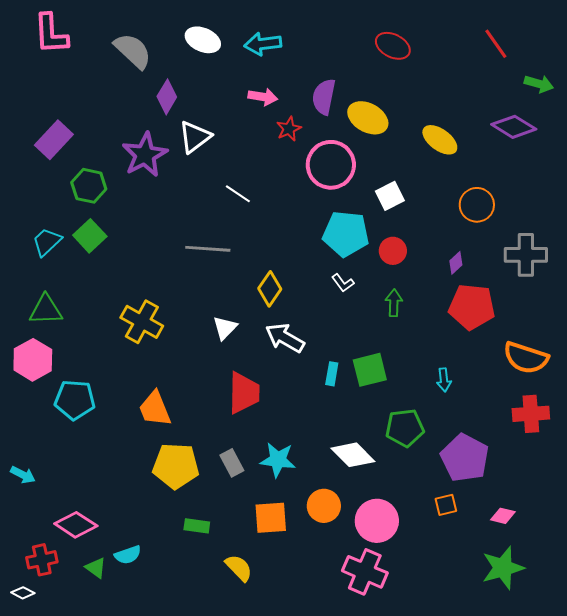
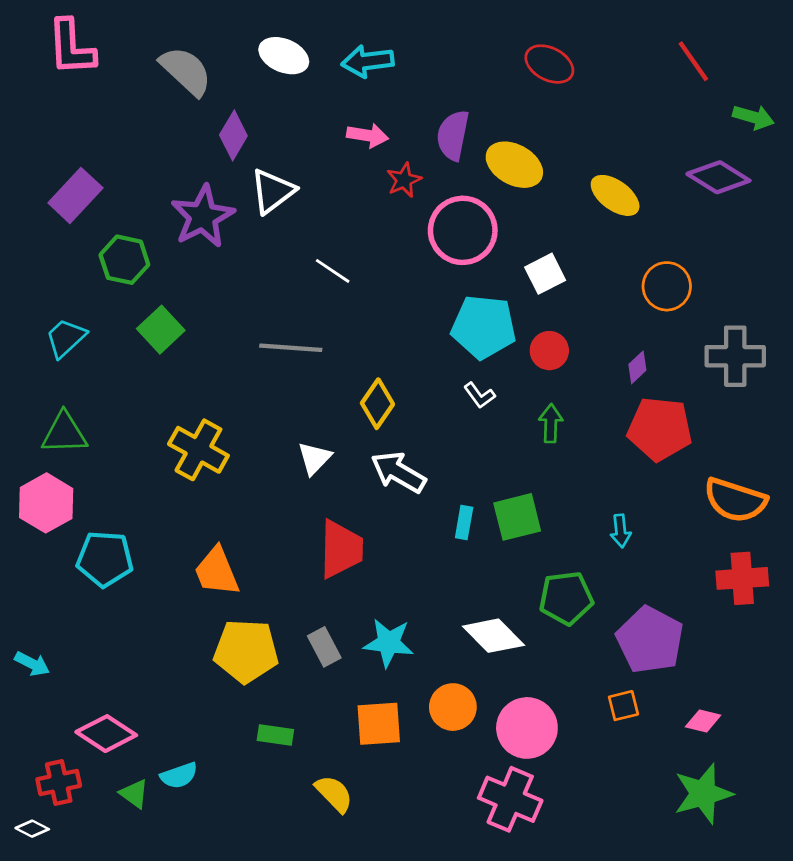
green square: (90, 236) -> (161, 330), moved

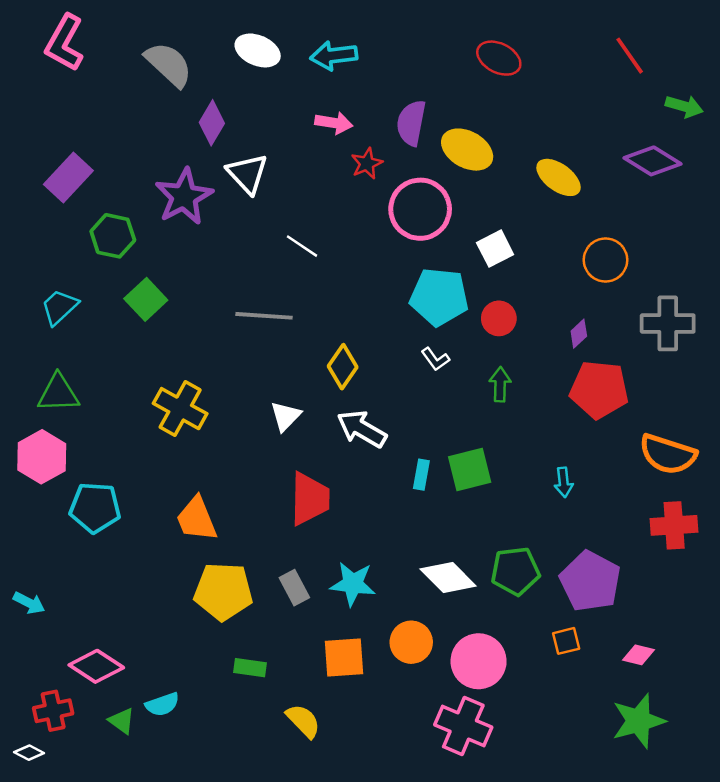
pink L-shape: (71, 47) -> (65, 43), turned 32
white triangle: (273, 191) -> (247, 174), turned -36
green pentagon: (566, 598) -> (515, 571), moved

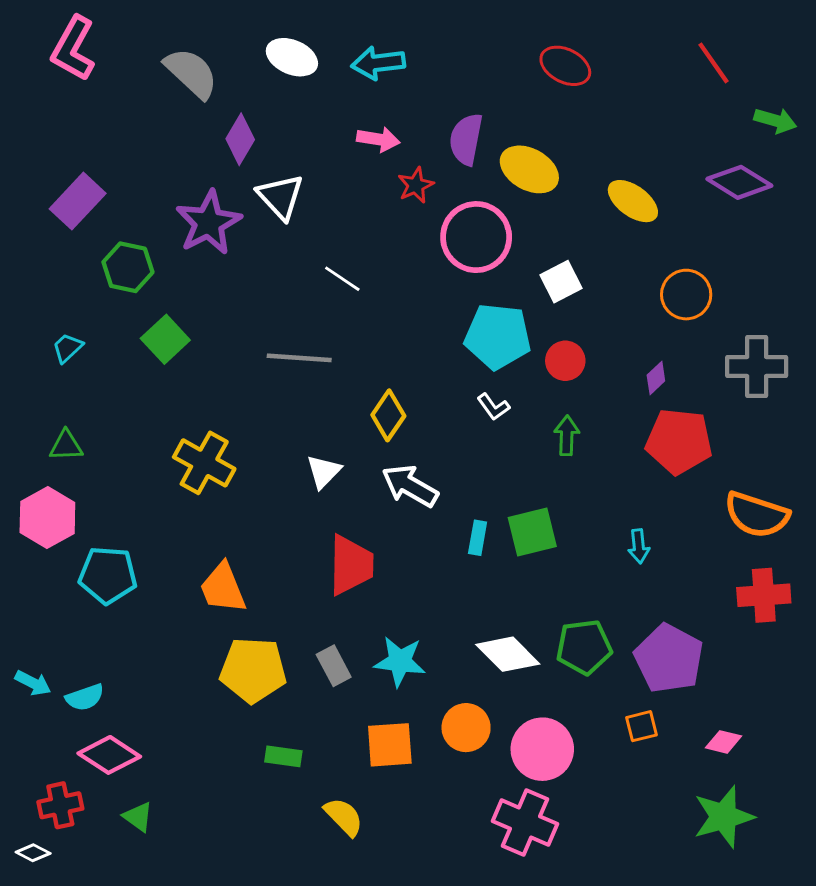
cyan trapezoid: (59, 307) -> (68, 348), size x0.7
green triangle: (58, 393) -> (66, 446), size x0.7
cyan semicircle: (162, 704) -> (85, 697), moved

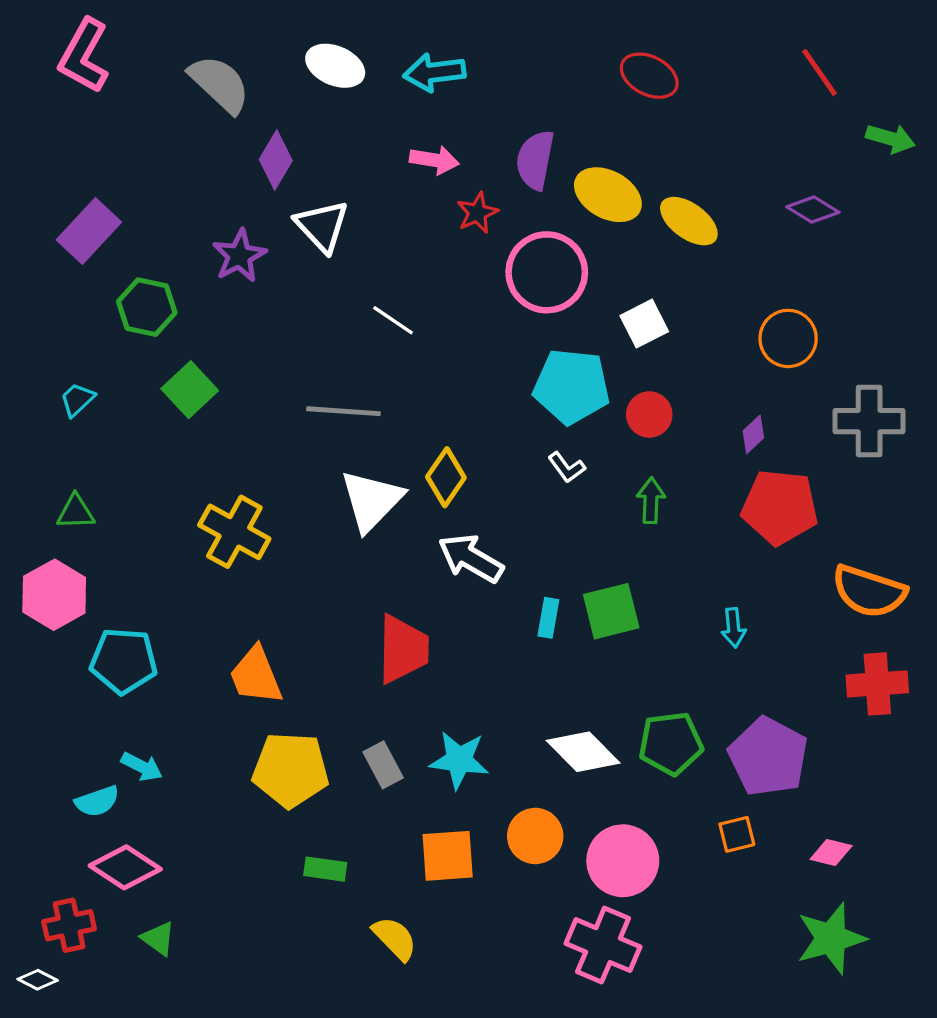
purple diamond: (739, 182) -> (813, 210), moved, size x0.7
yellow ellipse: (633, 201) -> (689, 221), moved
purple star: (209, 223) -> (239, 256), size x0.7
white triangle: (324, 472) -> (372, 500), moved, size x1.6
cyan arrow: (33, 683) -> (142, 767), moved

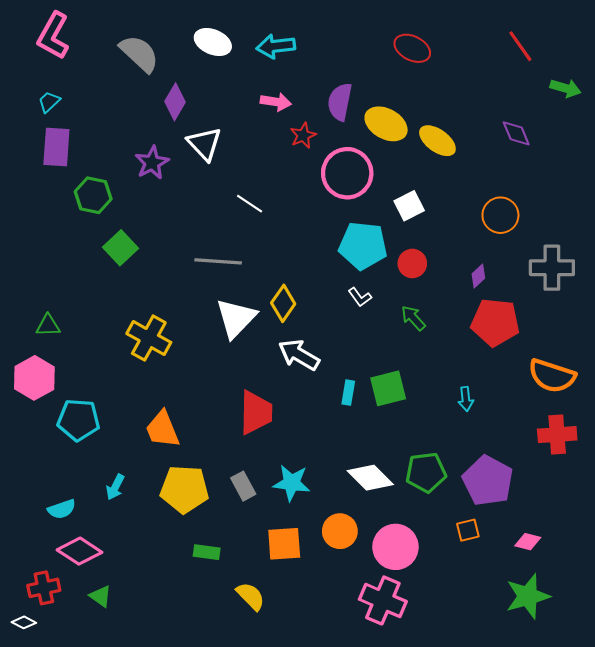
purple diamond: (813, 210) -> (516, 133), turned 36
purple rectangle: (89, 231) -> (56, 147), turned -39
cyan trapezoid: (77, 400) -> (49, 102), moved
green arrow: (651, 500) -> (413, 318), turned -44
cyan arrow: (142, 767) -> (115, 487), moved, turned 90

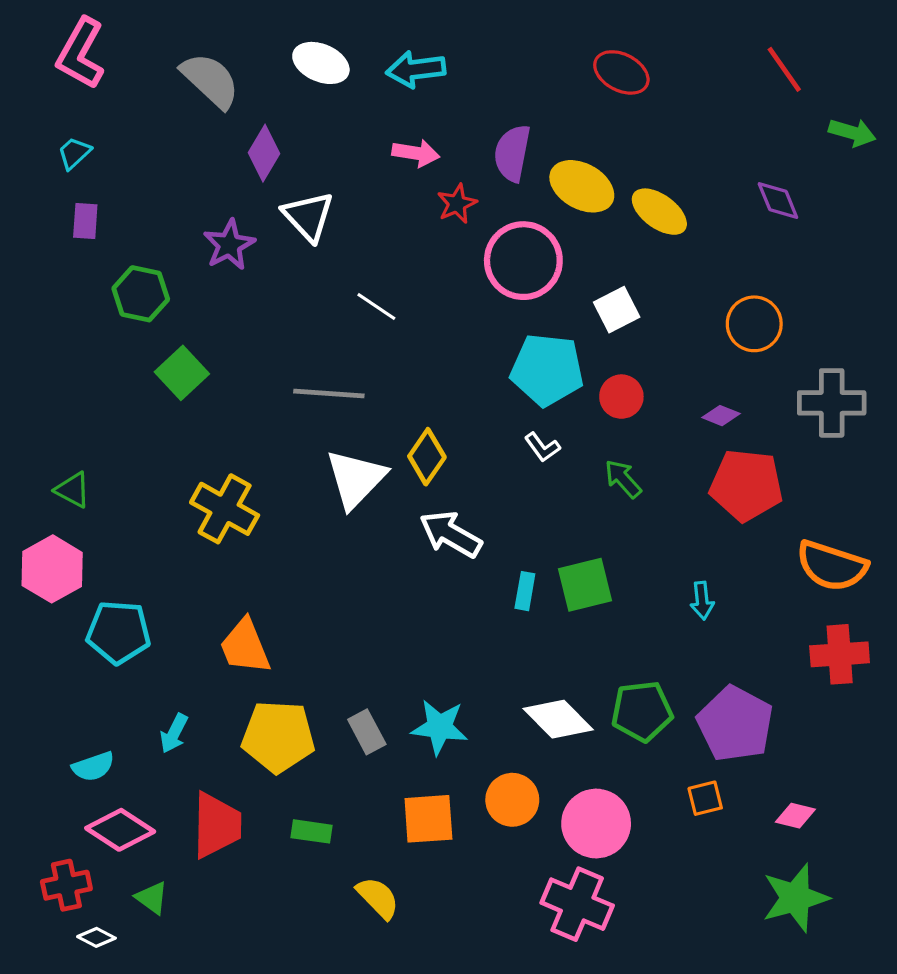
purple rectangle: (56, 147) -> (85, 221), size x0.6
purple diamond: (478, 276) -> (721, 416), turned 65
green triangle: (48, 325) -> (73, 490), turned 30
red trapezoid: (256, 413) -> (217, 825), moved
white diamond: (24, 622) -> (96, 937), moved

